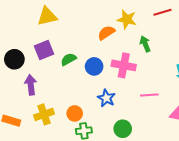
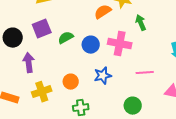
blue star: (106, 98) -> (103, 76), turned 30
orange circle: (75, 113) -> (71, 82), moved
green circle: (123, 129) -> (133, 106), moved

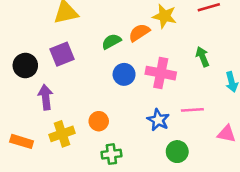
green arrow: (141, 23) -> (203, 57), moved
green semicircle: (66, 38) -> (111, 41), moved
blue star: (103, 76) -> (158, 120), moved, turned -30

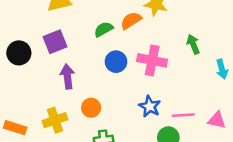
purple arrow: (46, 97) -> (67, 77), moved
pink line: (192, 110) -> (183, 115), moved

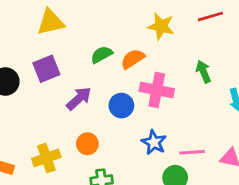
orange semicircle: (131, 21) -> (133, 59), moved
blue circle: (116, 62) -> (121, 106), moved
purple arrow: (67, 77) -> (79, 98), moved, turned 55

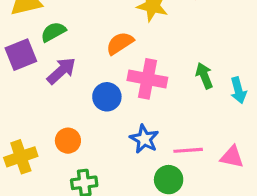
green semicircle: (102, 55) -> (53, 32), moved
green arrow: (203, 72) -> (204, 76), moved
purple arrow: (79, 98) -> (61, 71), moved

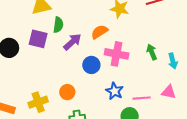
green semicircle: (53, 32) -> (58, 25), turned 126
purple square: (21, 55) -> (38, 39), turned 36
purple arrow: (61, 71) -> (72, 42), moved
pink triangle: (232, 157) -> (169, 92), moved

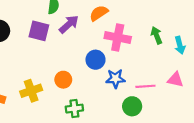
purple square: (38, 39) -> (39, 31), moved
blue circle: (91, 65) -> (95, 60), moved
blue star: (115, 91) -> (115, 79), turned -30

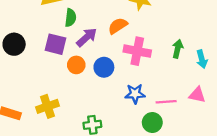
green arrow: (157, 35) -> (178, 49), turned 35
blue circle: (95, 60) -> (104, 67), moved
orange circle: (63, 80) -> (76, 65), moved

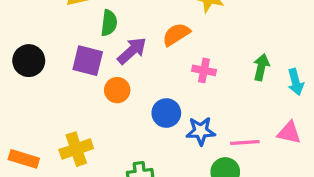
pink cross: (137, 51) -> (204, 70), size x0.6
blue circle: (104, 67) -> (166, 113), moved

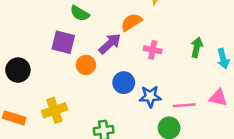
green semicircle: (109, 23) -> (80, 13), turned 114
purple arrow: (132, 51) -> (110, 44), moved
black circle: (29, 61) -> (18, 70), moved

